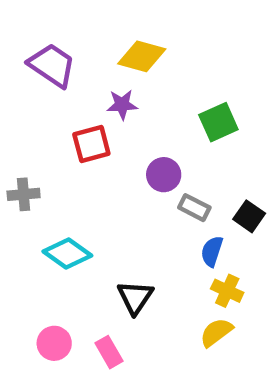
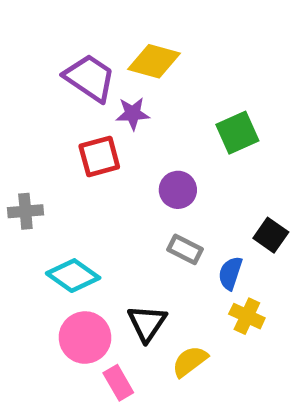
purple trapezoid: (52, 65) -> (90, 78), moved
gray rectangle: (194, 208) -> (185, 249), moved
yellow semicircle: (216, 332) -> (190, 361), moved
pink circle: (54, 343) -> (85, 338), moved, size x1.4

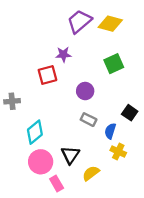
yellow diamond: (154, 61) -> (110, 24), moved
purple trapezoid: (90, 78) -> (79, 21), moved, turned -75
cyan diamond: (73, 276) -> (35, 132), turned -75

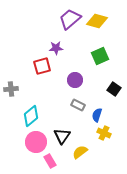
black square: (130, 113) -> (114, 89), moved

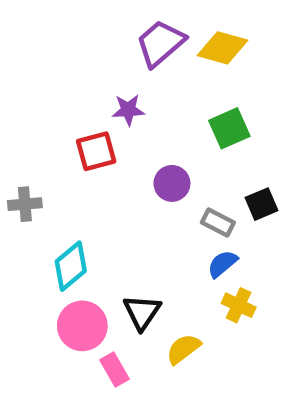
black square: (114, 89) -> (262, 204), turned 32
gray rectangle: (78, 105) -> (218, 222), moved
blue semicircle: (97, 115) -> (222, 264), turned 32

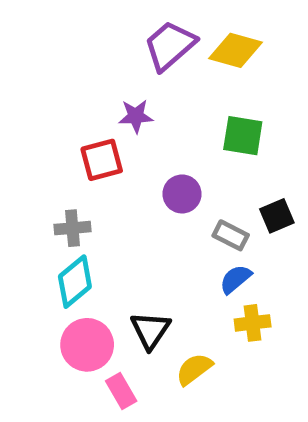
green square: (229, 128) -> (243, 136), turned 33
gray cross: (25, 204) -> (72, 228), moved
yellow cross: (239, 305) -> (253, 323), turned -32

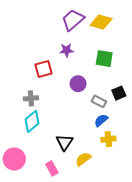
purple star: (136, 116) -> (67, 50), moved
pink circle: (87, 345) -> (14, 159), moved

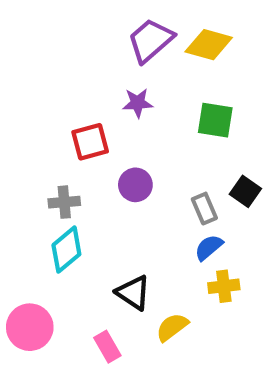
purple circle: (78, 84) -> (135, 185), moved
black square: (119, 93) -> (245, 191), turned -32
gray rectangle: (99, 101) -> (204, 209), turned 40
black triangle: (64, 142) -> (133, 293), turned -30

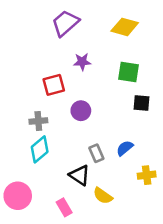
purple trapezoid: (151, 40) -> (65, 23), moved
black square: (245, 191) -> (141, 103), moved, turned -30
gray rectangle: (204, 209) -> (96, 153), moved
yellow cross: (224, 286) -> (147, 175), moved
yellow semicircle: (172, 327) -> (103, 196), turned -108

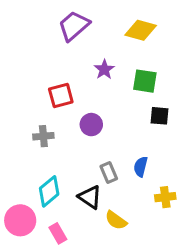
purple star: (82, 62) -> (104, 69), moved, turned -30
blue semicircle: (125, 148) -> (141, 167), turned -36
cyan diamond: (40, 149) -> (49, 191), moved
pink rectangle: (64, 207) -> (58, 233), moved

